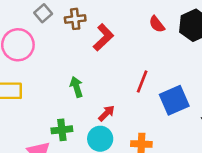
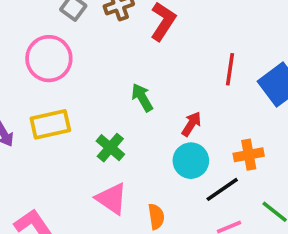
green cross: (62, 130) -> (110, 148), moved, turned -30

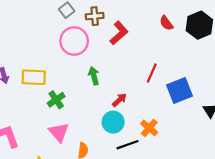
pink circle: (49, 59) -> (74, 41), moved
green cross: (110, 148) -> (56, 100), moved
orange cross: (249, 155) -> (149, 128), turned 36

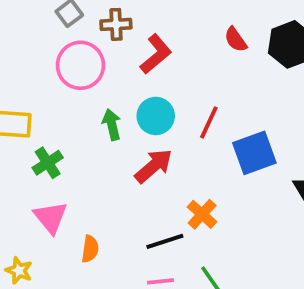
red arrow: (119, 100) -> (154, 166), size x1.5
cyan circle: (113, 122) -> (156, 116), moved

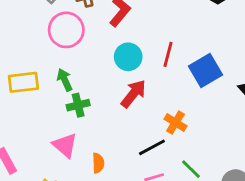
green arrow: (112, 124) -> (65, 80), moved
green cross: (48, 163) -> (78, 105), moved, turned 30

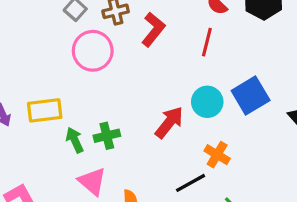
red line: (168, 54) -> (207, 42), moved
cyan circle: (128, 57) -> (207, 102), moved
green arrow: (65, 80) -> (75, 140), moved

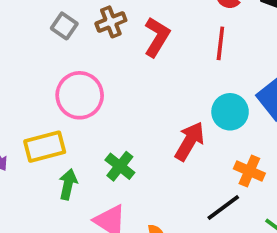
pink circle: (93, 51) -> (80, 95), moved
green cross: (107, 136) -> (120, 166), turned -30
green arrow: (75, 140) -> (68, 184), moved, turned 45

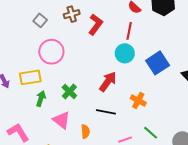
gray square: (64, 26) -> (40, 20), moved
cyan circle: (230, 112) -> (125, 53), moved
black line: (223, 208) -> (106, 112), moved, turned 42

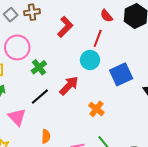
brown cross: (72, 14) -> (32, 12), moved
green cross: (69, 92) -> (39, 67), moved
black line: (106, 112) -> (40, 97), moved, turned -60
orange semicircle: (85, 131) -> (46, 136), moved

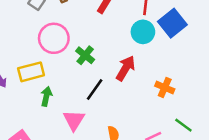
blue square: (121, 74) -> (172, 23), moved
pink triangle: (17, 117) -> (74, 120), turned 30

